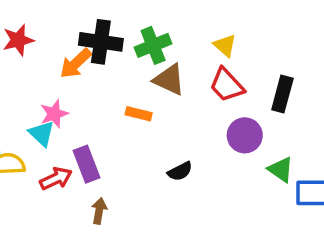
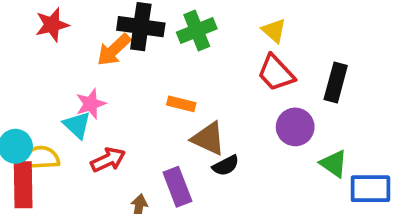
brown triangle: (169, 80) -> (208, 139), moved
purple rectangle: (86, 164) -> (177, 187), moved
red arrow: (56, 178) -> (108, 160), moved

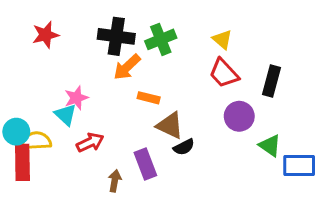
orange arrow: (114, 50) -> (127, 67), moved

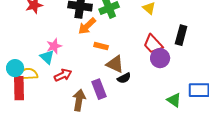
red trapezoid: (224, 73) -> (153, 44), moved
green triangle: (270, 145) -> (174, 100), moved
brown arrow: (115, 181) -> (79, 100), size x1.5

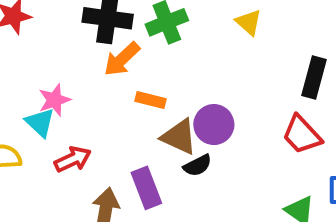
red trapezoid: (153, 44) -> (302, 135), moved
purple circle: (160, 58) -> (214, 125), moved

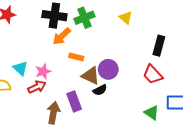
pink star: (54, 100) -> (43, 71), moved

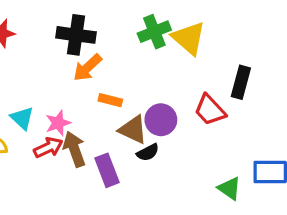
green cross: (84, 18) -> (154, 32), moved
yellow triangle: (126, 18) -> (189, 38), size x1.6
red trapezoid: (153, 75) -> (210, 110), moved
brown arrow: (53, 113) -> (74, 149), moved, turned -30

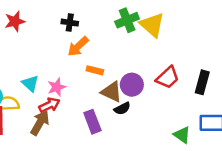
black cross: (76, 35) -> (70, 23), size x0.6
black rectangle: (241, 82) -> (202, 82), moved
red trapezoid: (210, 110) -> (168, 77), turned -90
brown arrow: (74, 149) -> (40, 123), moved, turned 50

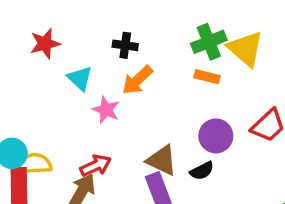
orange rectangle: (95, 70) -> (207, 77), moved
cyan triangle: (30, 83) -> (80, 78), moved
pink star: (57, 87) -> (106, 110), moved, turned -30
brown triangle: (112, 92) -> (162, 160), moved

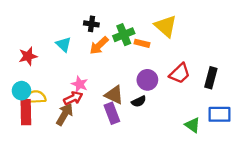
green cross: (209, 42) -> (124, 35), moved
red star: (45, 44) -> (28, 56), moved
pink star: (106, 110) -> (80, 84), moved

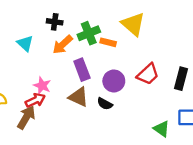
black semicircle: (139, 101) -> (105, 104), turned 56
purple rectangle: (112, 113) -> (82, 70), moved

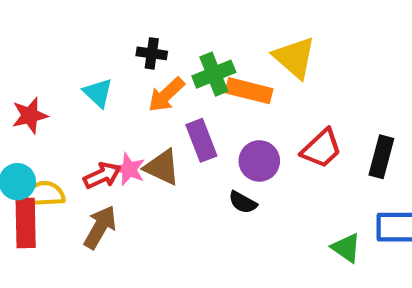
orange rectangle: (108, 42) -> (249, 91), size x1.5
brown triangle: (79, 97) -> (162, 167), moved
red arrow: (35, 100) -> (102, 175), moved

